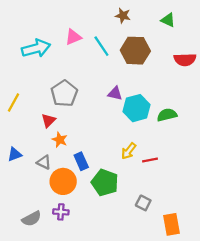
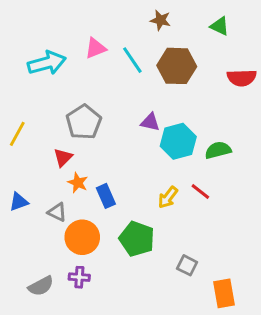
red line: (150, 160) -> (200, 191), moved, turned 49
blue rectangle: (81, 161) -> (106, 196), moved

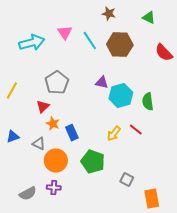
pink triangle: (96, 48) -> (65, 33), turned -42
red semicircle: (242, 78) -> (164, 53), turned 48
green semicircle: (218, 150) -> (148, 102), turned -84

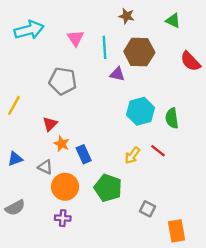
cyan line: (90, 41) -> (105, 47), turned 30
cyan arrow: (32, 43) -> (29, 30), moved
gray pentagon: (57, 83) -> (63, 81), moved, turned -30
purple triangle: (102, 83) -> (117, 74), moved
gray semicircle: (28, 194) -> (15, 208), moved

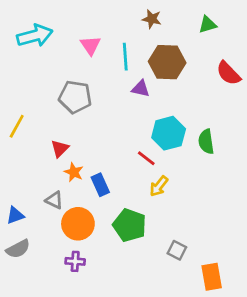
green triangle: (173, 21) -> (208, 25), turned -42
red line: (158, 151) -> (146, 158), moved
blue triangle: (15, 159) -> (15, 215), moved

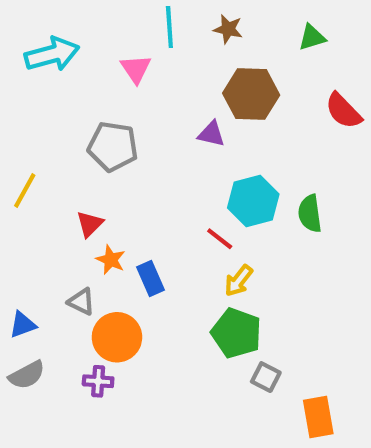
cyan line: (125, 57) -> (169, 27), moved
green pentagon: (130, 225) -> (236, 333), moved
purple cross: (75, 261) -> (98, 381), moved

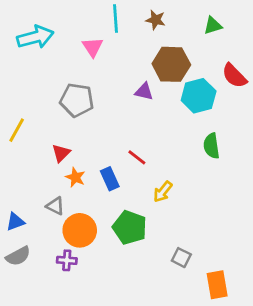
cyan hexagon: (253, 201) -> (199, 96), moved
red line: (220, 239) -> (137, 157), moved
blue rectangle: (151, 279) -> (110, 179), moved
green pentagon: (236, 333) -> (130, 227), moved

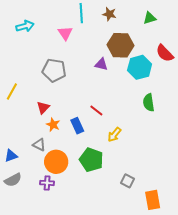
cyan arrow: (35, 37) -> (25, 26), size x0.7

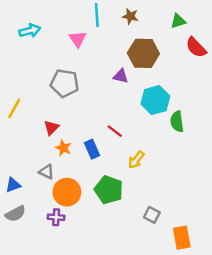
red semicircle: (165, 53) -> (196, 47), moved
cyan hexagon: (140, 67) -> (155, 100), moved

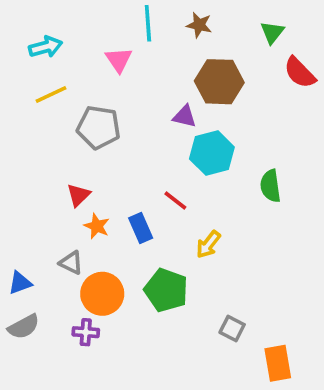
green triangle: (178, 21) -> (272, 32), turned -35
cyan hexagon: (155, 100) -> (212, 153), moved
yellow line: (14, 108) -> (51, 94), moved, turned 36

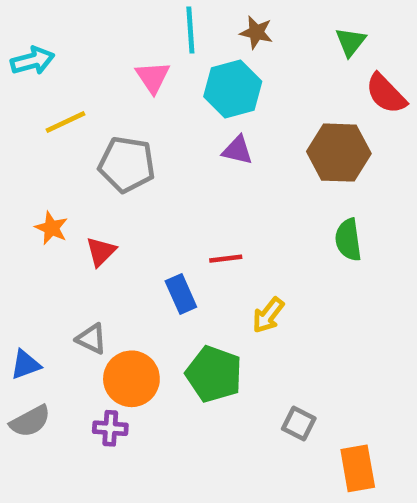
cyan arrow: (46, 47) -> (33, 61), moved
brown hexagon: (219, 82) -> (339, 153), moved
cyan hexagon: (212, 153) -> (233, 89), moved
red line: (175, 201) -> (226, 259), turned -45
orange star: (97, 226) -> (51, 228), moved

